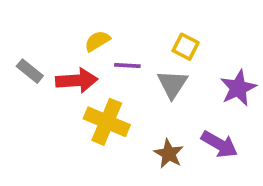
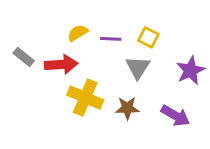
purple line: (127, 65) -> (111, 39), moved
brown star: (169, 154) -> (127, 108), moved, turned -30

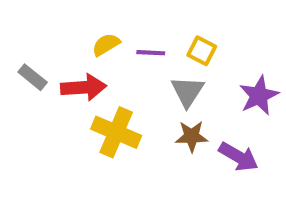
brown star: (127, 108) -> (192, 136), moved

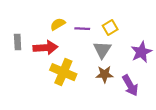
yellow square: (202, 51) -> (110, 27), turned 32
gray rectangle: (33, 77) -> (18, 42), turned 48
purple arrow: (238, 157) -> (130, 85), turned 30

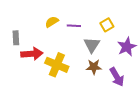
yellow square: (110, 27) -> (107, 25), moved
red arrow: (45, 48) -> (32, 54), moved

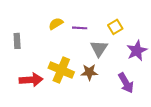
red arrow: (32, 54) -> (31, 80), moved
brown star: (94, 67) -> (89, 72), moved

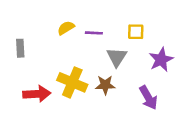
yellow square: (115, 27) -> (136, 32), turned 32

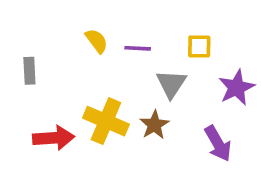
yellow semicircle: (66, 28) -> (97, 41), turned 84
brown star: (105, 85) -> (154, 125), turned -30

